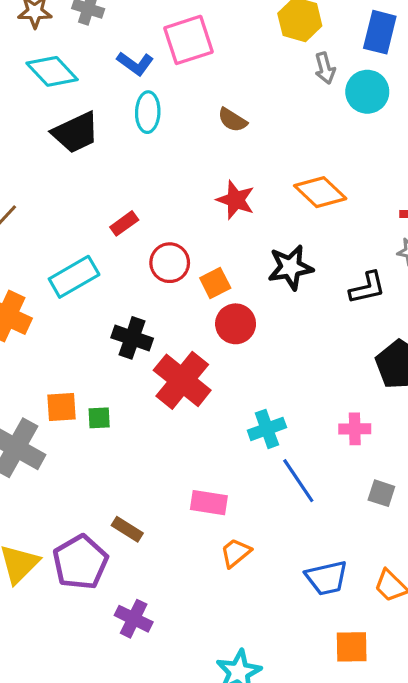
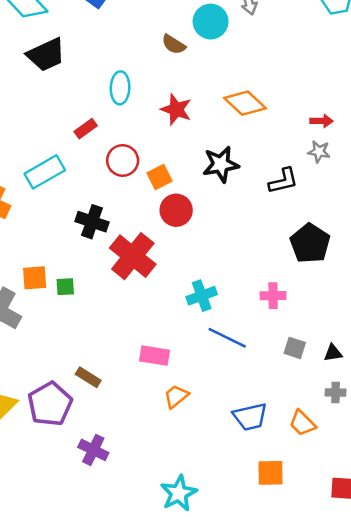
cyan circle: (367, 92) -> (211, 22), moved
cyan ellipse: (148, 112) -> (120, 88), moved
blue line: (298, 481) -> (227, 338), turned -30

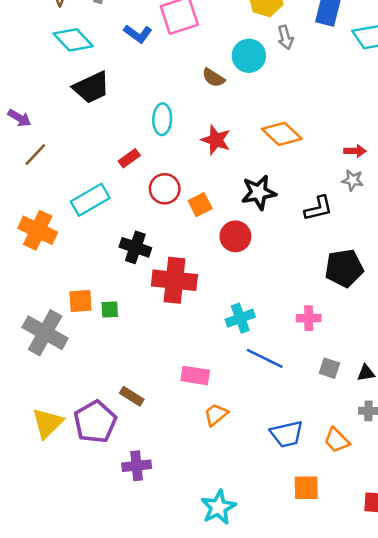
red circle: (176, 210) -> (235, 236), moved
black pentagon: (310, 243) -> (344, 268), turned 30
red cross: (133, 256) -> (174, 280), turned -33
purple cross: (93, 450) -> (137, 466), turned -32

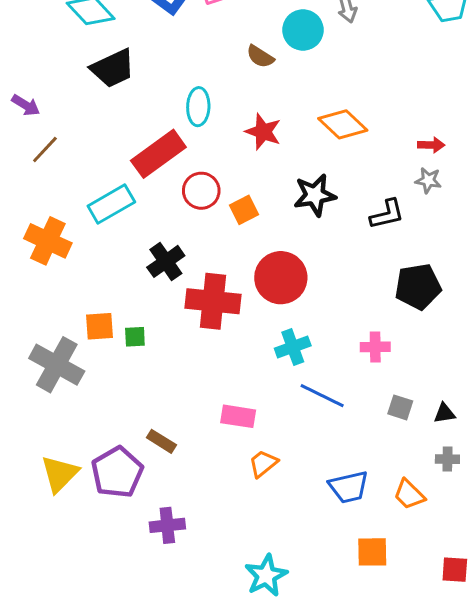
red rectangle: (129, 158) -> (158, 154), size x2.0
red circle: (235, 236) -> (281, 278), moved, size x1.4
black cross: (135, 247) -> (166, 261), turned 36

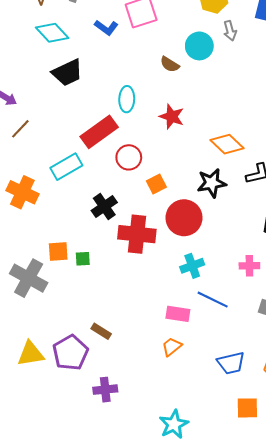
orange diamond: (343, 124) -> (227, 144), moved
black star: (315, 195) -> (212, 183), moved
orange square: (244, 210) -> (156, 184), moved
pink rectangle: (238, 416) -> (178, 314), moved
yellow triangle: (60, 474) -> (31, 354), turned 36

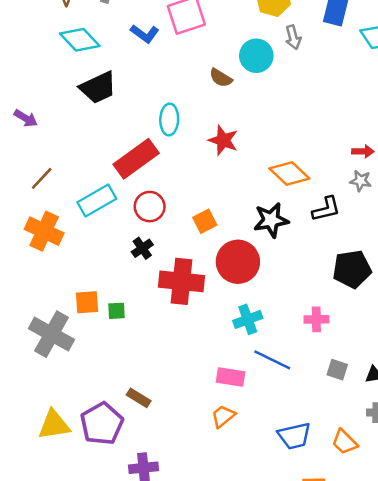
brown line: (20, 129) -> (42, 178), moved
red circle: (129, 157) -> (150, 207), moved
black cross: (104, 207) -> (142, 248), size x0.7

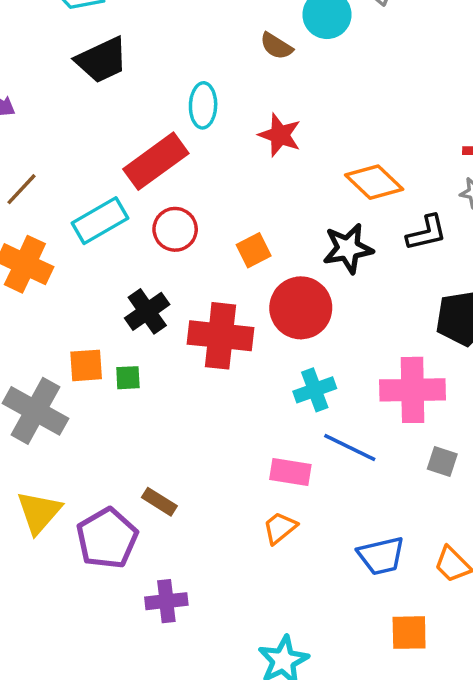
black cross: (142, 248) -> (147, 311), moved, size x1.4
pink cross: (316, 319) -> (413, 390), size x1.8
yellow triangle: (54, 425) -> (39, 512), moved, turned -40

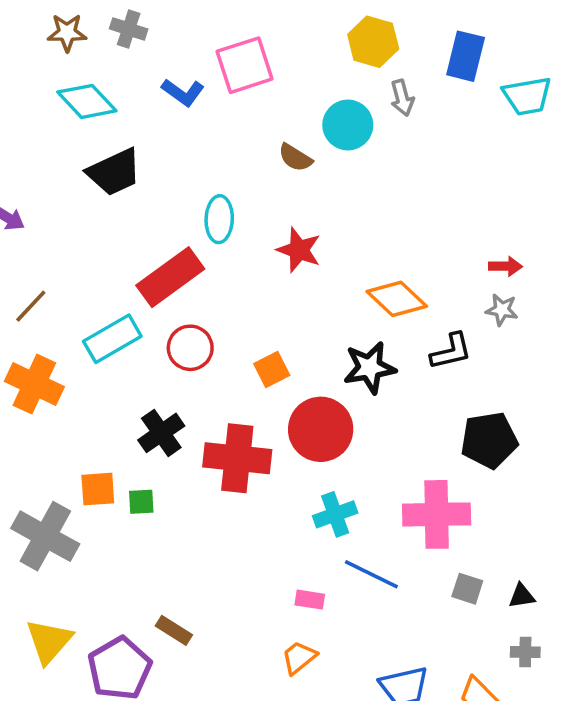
pink rectangle: (290, 472) -> (310, 600), size x0.7

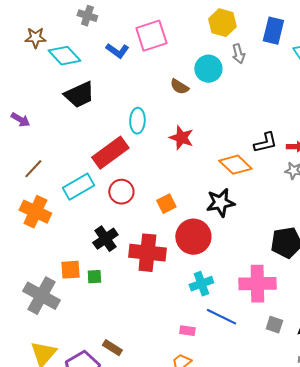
brown star: (67, 33) -> (35, 38), moved
black L-shape: (451, 351) -> (265, 143), moved

